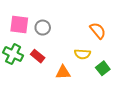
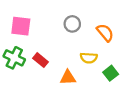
gray circle: (43, 28) -> (72, 24), moved

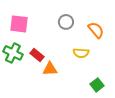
green square: (111, 73) -> (97, 85), moved
orange triangle: (68, 78) -> (50, 69), moved

